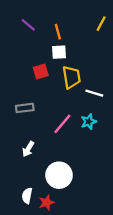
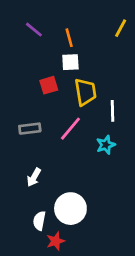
white line: (94, 93) -> (113, 111), turned 72
pink line: (62, 124) -> (70, 129), moved
white semicircle: (27, 196) -> (39, 221), moved

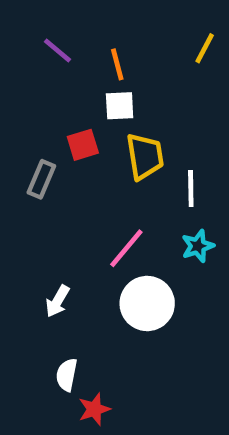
gray rectangle: (30, 129) -> (41, 179), moved, turned -60
pink line: (70, 129) -> (126, 248), moved
cyan star: (106, 145) -> (198, 246), moved
white circle: (70, 209) -> (147, 303), moved

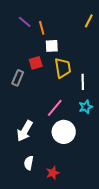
orange line: (117, 64) -> (42, 28), moved
white arrow: (57, 301) -> (25, 131), size x1.5
red star: (94, 409) -> (53, 173), moved

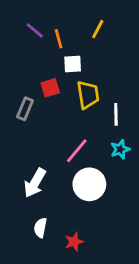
yellow line: (89, 21) -> (98, 29), moved

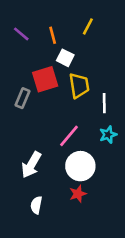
purple line: (35, 30) -> (21, 34), moved
white square: (73, 64) -> (65, 58), turned 30
red square: (50, 88) -> (45, 79), size x1.5
red star: (74, 242) -> (78, 194), moved

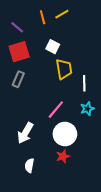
yellow line: (88, 26) -> (62, 14), moved, turned 32
orange line: (53, 35) -> (43, 17), moved
red square: (45, 79) -> (19, 52), moved

